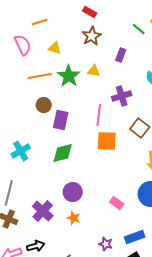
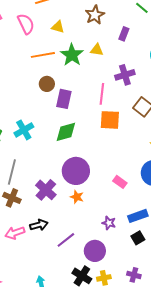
purple circle: (73, 192) -> (76, 171), size x1.4

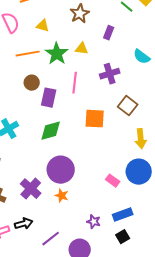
pink line: (102, 94) -> (75, 83), moved
pink rectangle: (120, 182) -> (113, 181), moved

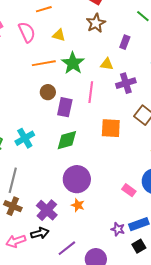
yellow triangle: (82, 49) -> (107, 64), moved
purple cross: (31, 189) -> (47, 210), moved
purple star: (94, 222) -> (118, 229), moved

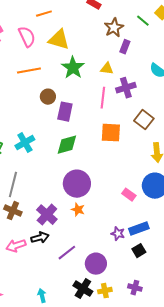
brown star: (96, 23) -> (114, 28), moved
yellow triangle: (59, 35) -> (59, 40), size x1.6
orange line: (44, 63) -> (29, 71), moved
pink line: (91, 92) -> (103, 98), moved

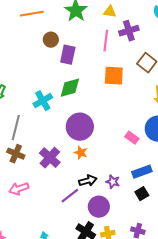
cyan cross: (25, 143) -> (43, 101), moved
purple star: (118, 234) -> (113, 182), moved
black arrow: (40, 238) -> (88, 181), moved

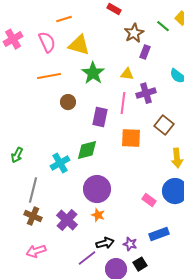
purple rectangle: (68, 55) -> (100, 117), moved
black square: (142, 194) -> (140, 264), moved

